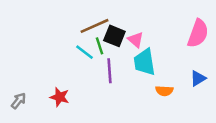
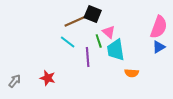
black square: (114, 36) -> (93, 14), moved
green line: (99, 46) -> (99, 41), moved
blue triangle: (198, 78) -> (159, 47), moved

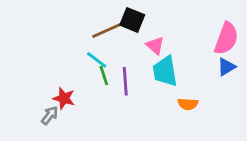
green line: (99, 41) -> (104, 75), moved
red star: (48, 78) -> (64, 98), moved
gray arrow: (15, 81) -> (50, 115), moved

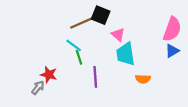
purple line: (125, 81) -> (95, 77), moved

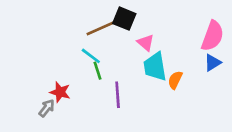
orange semicircle: (143, 79) -> (175, 80), moved, turned 112

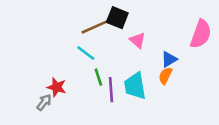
blue triangle: (213, 63) -> (169, 59), moved
cyan trapezoid: (155, 67) -> (135, 86), moved
green line: (98, 71) -> (98, 77), moved

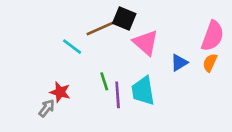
pink triangle: (138, 40) -> (146, 43), size x1.5
cyan line: (86, 53) -> (72, 47), moved
orange semicircle: (165, 76) -> (210, 63), moved

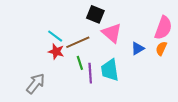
brown line: (102, 28) -> (78, 42), moved
red star: (60, 92) -> (56, 52), moved
gray arrow: (47, 108) -> (36, 83), size x1.5

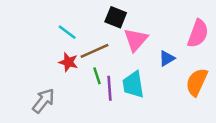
pink triangle: (112, 33) -> (136, 40), turned 30
cyan line: (55, 36) -> (67, 32), moved
orange semicircle: (161, 48) -> (197, 82), moved, size x1.6

